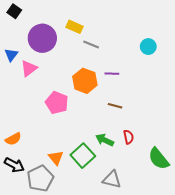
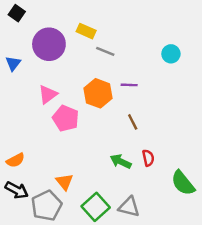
pink triangle: (29, 68) -> (48, 94), moved
brown line: (115, 106) -> (133, 122), turned 48
green square: (83, 156) -> (96, 207), moved

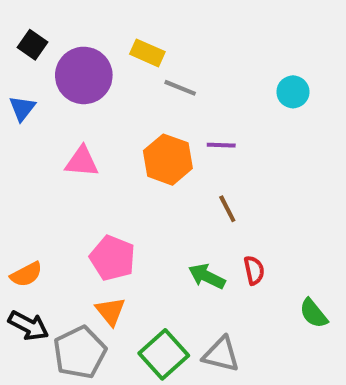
black square: (17, 13) -> (33, 45), moved
pink triangle: (48, 94) -> (82, 162), turned 42
pink pentagon: (66, 118) -> (113, 258), moved
green semicircle: (183, 183) -> (313, 313), size x0.7

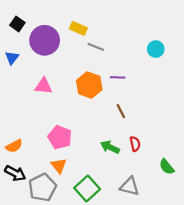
gray triangle: (221, 354) -> (130, 186), moved

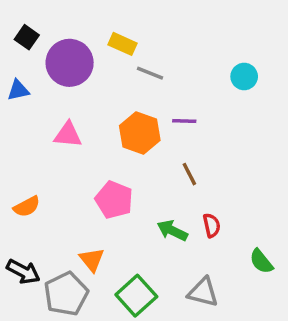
blue triangle: (12, 58) -> (18, 90), turned 40
pink pentagon: (60, 137) -> (114, 200), moved
orange semicircle: (14, 146) -> (27, 207), moved

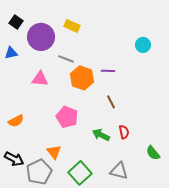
gray line: (150, 73) -> (66, 59), moved

